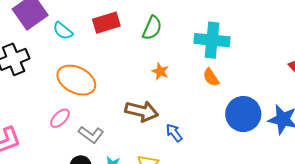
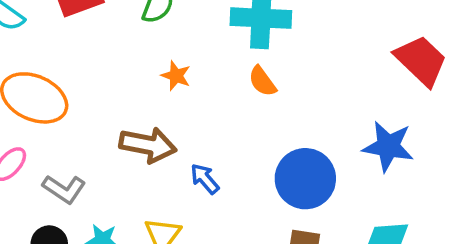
blue circle: (243, 114) -> (305, 179), moved

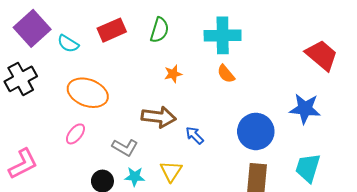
orange star: (176, 76) -> (173, 74), turned -30
gray L-shape: (64, 189) -> (125, 147), moved

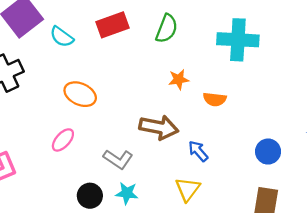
orange semicircle: (226, 74) -> (215, 99), moved, turned -48
orange ellipse: (88, 93) -> (80, 94), size x0.7
blue circle: (256, 131) -> (268, 152), size x0.6
yellow triangle: (171, 171) -> (188, 189), moved

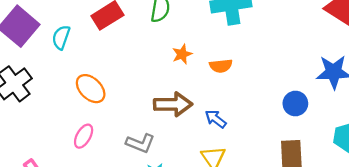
cyan semicircle: (62, 37) -> (61, 37), turned 85
orange ellipse: (80, 94) -> (91, 89), turned 32
blue circle: (268, 152) -> (295, 103), moved

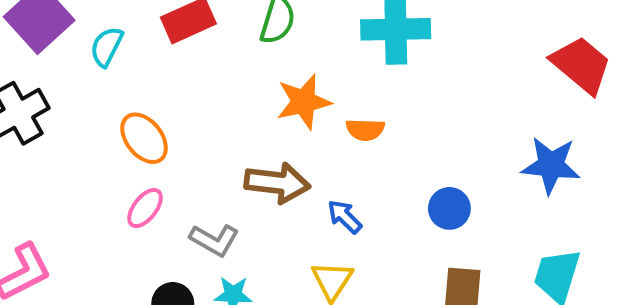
orange star: (182, 54) -> (304, 102), size x1.6
blue circle: (295, 103) -> (449, 208), moved
pink ellipse: (84, 136) -> (145, 208), moved

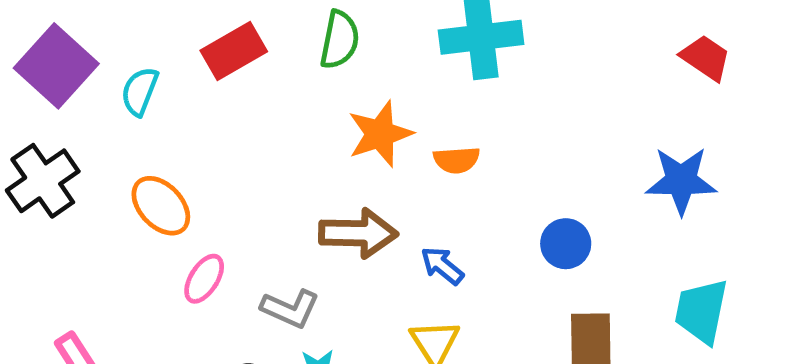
red trapezoid: (581, 65) -> (706, 58), size x0.7
orange ellipse: (144, 138) -> (161, 206), moved

